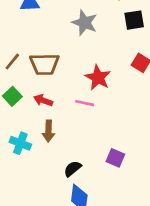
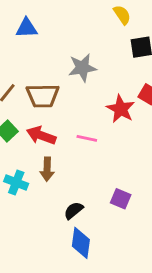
gray star: (85, 23) -> (82, 68), moved, turned -30
red star: (98, 78) -> (121, 109), moved
red arrow: (43, 100) -> (41, 135), size x1.4

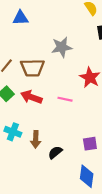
brown arrow: (47, 169) -> (36, 139), moved
purple square: (121, 199) -> (90, 144), turned -32
blue diamond: (81, 243) -> (87, 176), moved

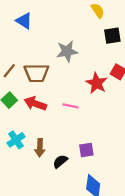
blue triangle: (20, 18) -> (24, 21), turned 35
cyan cross: (13, 132) -> (16, 140), turned 35
purple square: (90, 144) -> (86, 150), moved

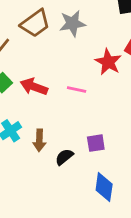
brown trapezoid: (36, 73) -> (35, 23), moved, turned -35

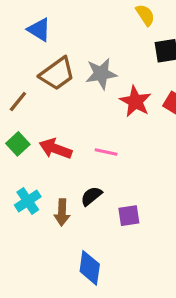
red star: (108, 62) -> (135, 101), moved
black semicircle: (64, 157) -> (91, 196), moved
blue diamond: (104, 187) -> (90, 268), moved

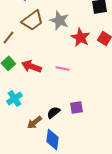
gray star: (101, 74) -> (59, 20), turned 30
black semicircle: (91, 196) -> (53, 112), moved
brown arrow: (62, 212) -> (34, 122), moved, turned 49

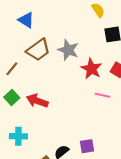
pink line: (62, 68) -> (102, 95), moved
cyan cross: (14, 98) -> (18, 136), turned 35

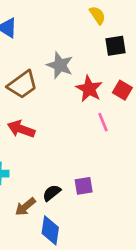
brown trapezoid: (38, 50) -> (22, 85), moved
pink line: (102, 95) -> (103, 122), turned 56

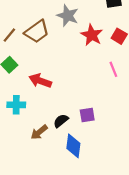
pink line: (103, 122) -> (113, 69), moved
red arrow: (21, 129) -> (40, 81), moved
blue diamond: (50, 230) -> (73, 146), moved

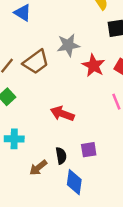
gray star: (68, 16) -> (68, 45), turned -30
red arrow: (40, 81) -> (62, 114), moved
black semicircle: (61, 121) -> (61, 156), turned 119

